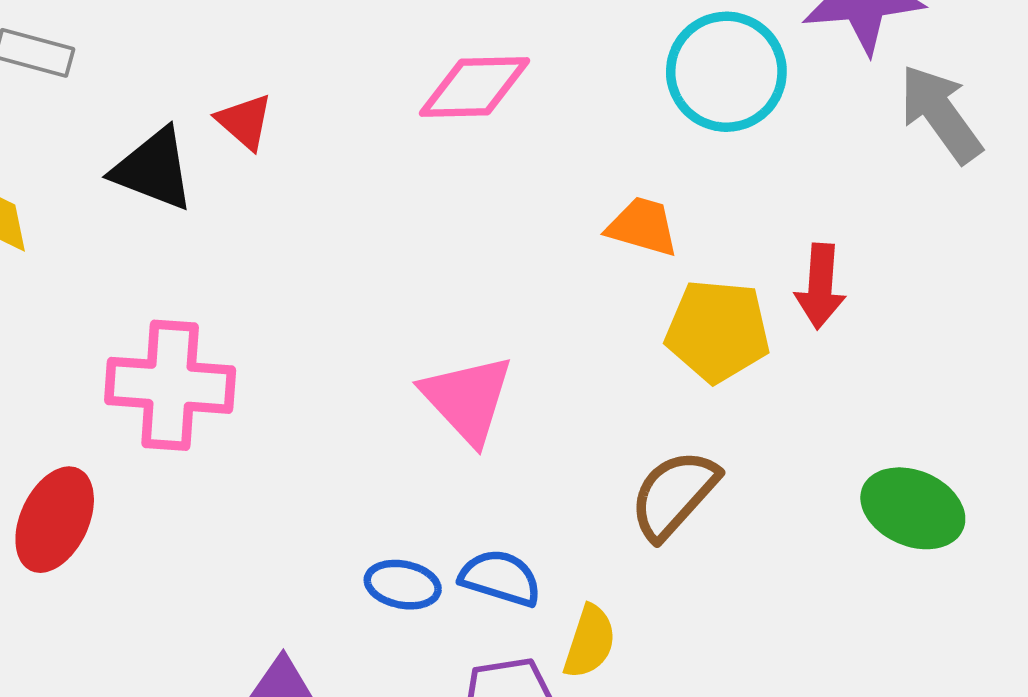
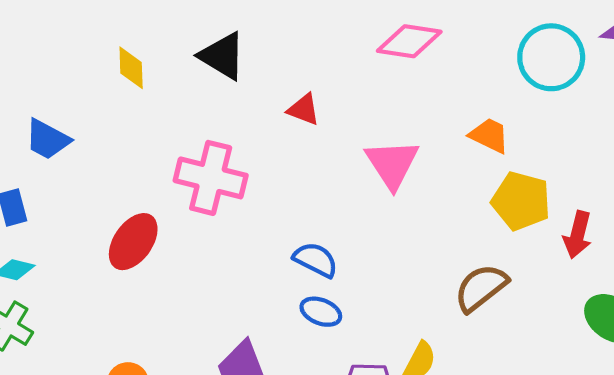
red triangle: (245, 122) -> (304, 109), moved, turned -30
red arrow: (820, 286) -> (578, 235), moved
pink triangle: (467, 399) -> (392, 164), moved
blue semicircle: (500, 578) -> (316, 260), moved

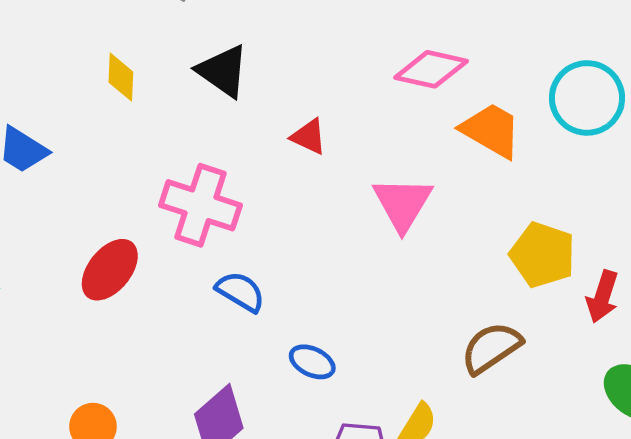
orange trapezoid: (489, 135) -> (491, 130), moved, size x1.4
blue semicircle: (316, 260) -> (240, 292), moved

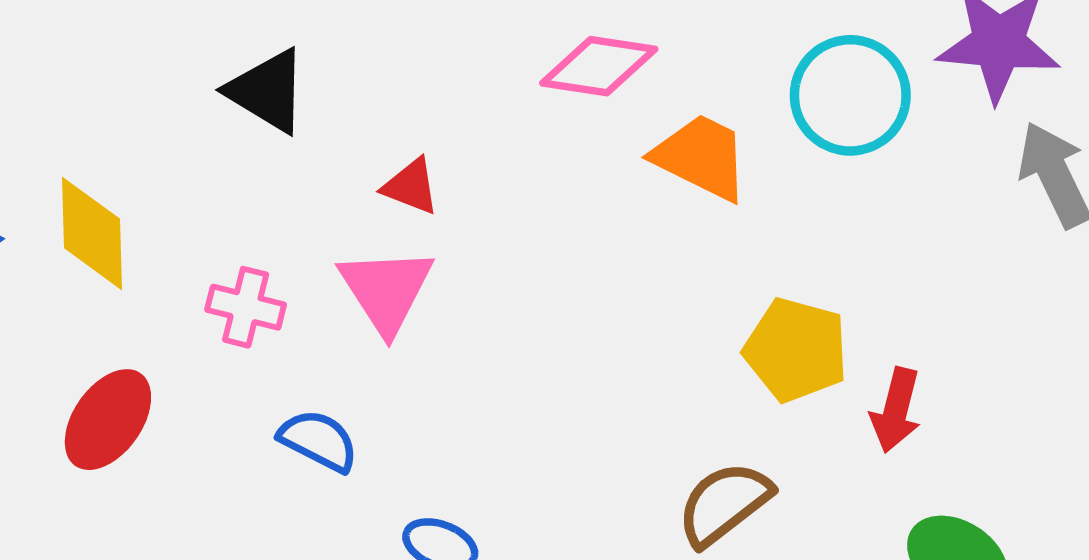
yellow diamond: (121, 77) -> (92, 233), moved, size x1.5
pink triangle: (403, 204) -> (386, 290), moved
pink cross: (200, 205) -> (246, 307), size x0.6

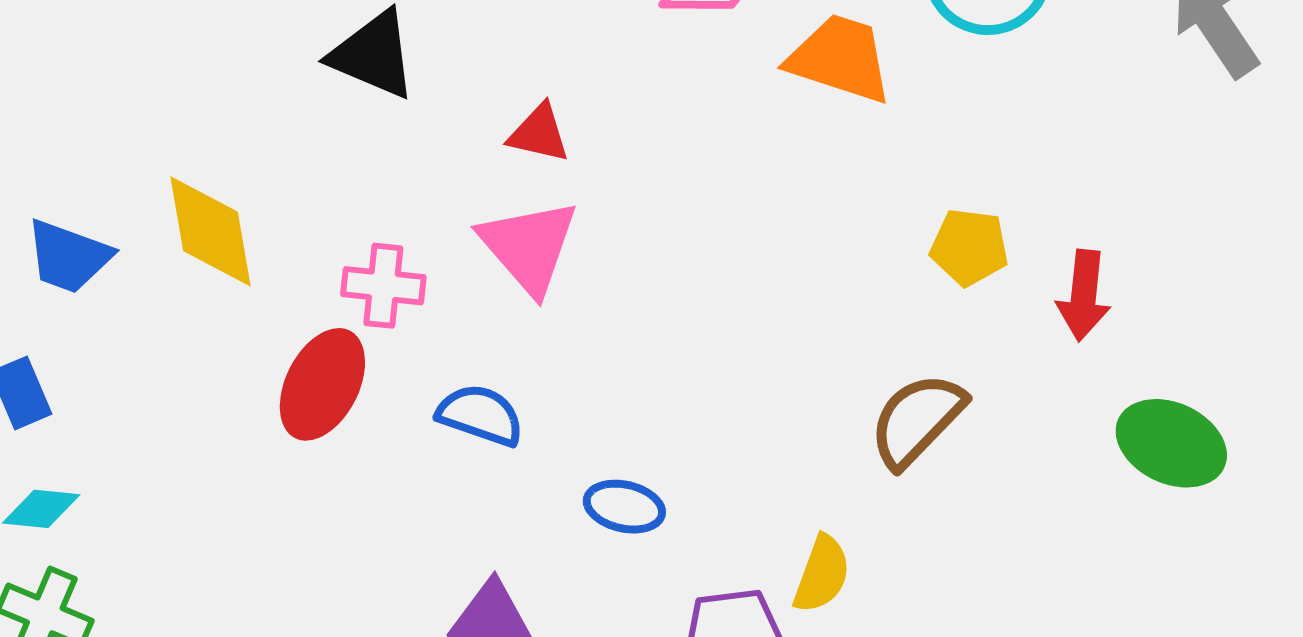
yellow pentagon: (796, 350) -> (969, 247), size x0.7
red ellipse: (108, 420) -> (322, 384), moved

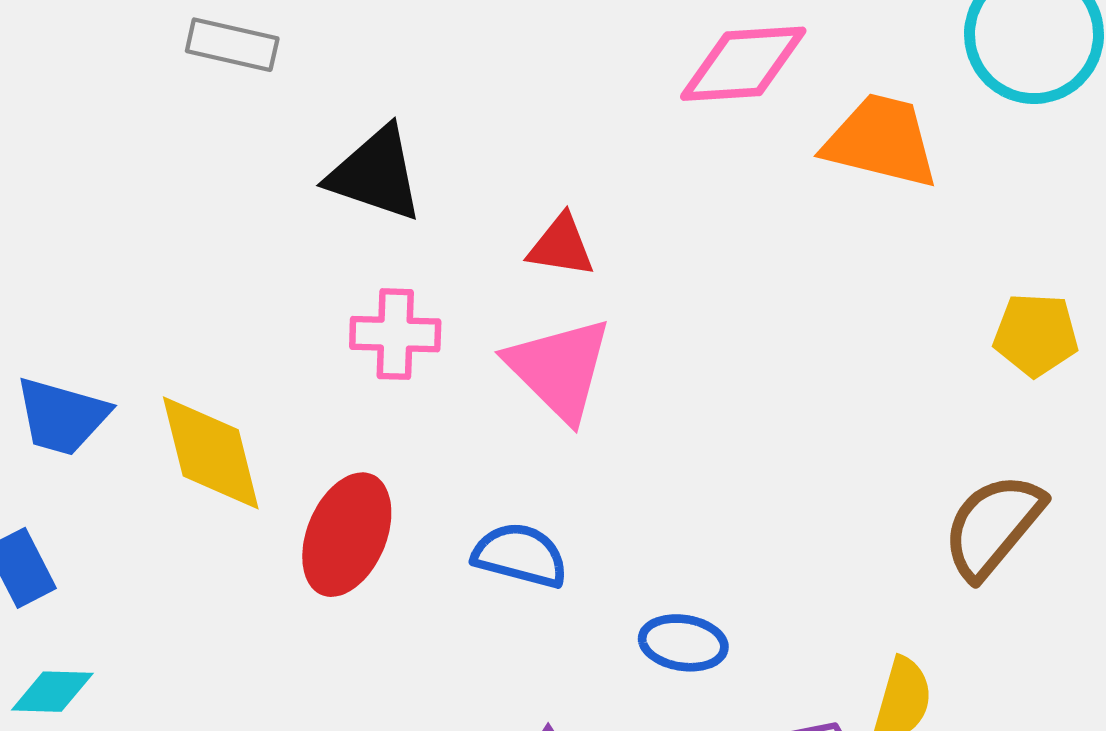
yellow diamond: (210, 231) -> (211, 453), moved
pink cross: (383, 286) -> (395, 334), moved

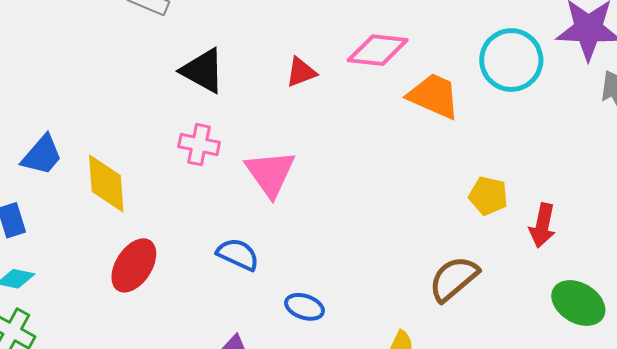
red triangle: (561, 246) -> (301, 72), moved, turned -40
blue trapezoid: (62, 416) -> (42, 155), turned -75
red ellipse: (347, 535) -> (134, 265), moved

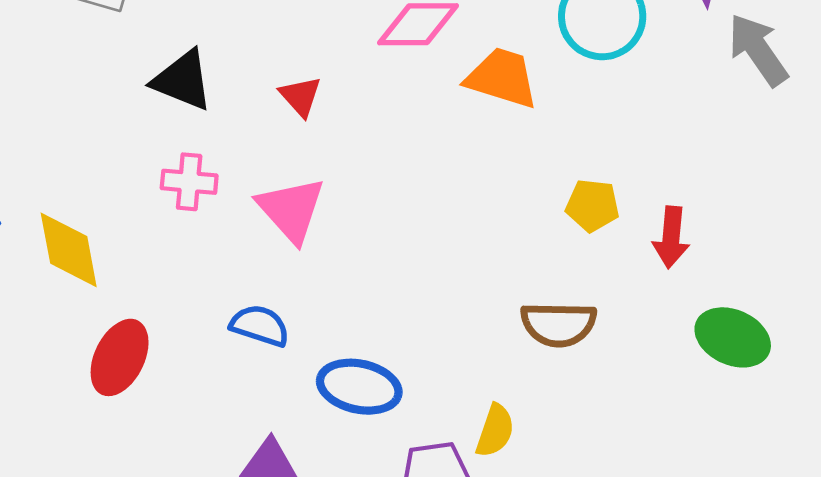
red triangle: (301, 72) -> (300, 96), moved, turned -44
brown semicircle: (454, 279) -> (559, 324), turned -132
blue ellipse: (304, 307) -> (359, 387), size x1.5

